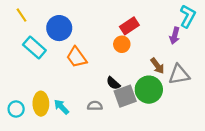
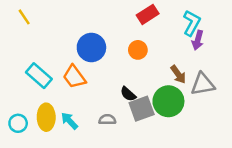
cyan L-shape: (188, 16) -> (192, 23), moved
red rectangle: (129, 26) -> (148, 14), moved
blue circle: (59, 28) -> (91, 47), moved
cyan rectangle: (34, 47) -> (39, 76), moved
orange trapezoid: (76, 57) -> (74, 77), moved

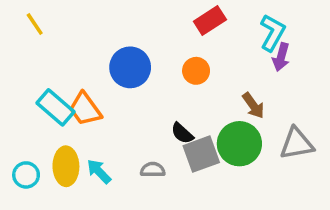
orange trapezoid: (74, 77) -> (85, 109), moved
gray triangle: (203, 84) -> (297, 144), moved

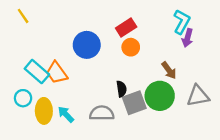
red rectangle: (210, 21) -> (126, 28), moved
black semicircle: (182, 133) -> (121, 89), turned -140
gray semicircle: (153, 170) -> (102, 113), size x1.5
cyan circle: (26, 175) -> (23, 98), moved

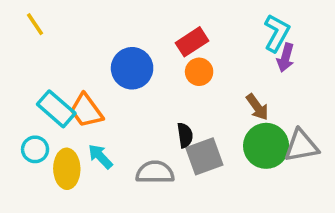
green circle: (160, 96) -> (266, 146), moved
cyan arrow: (66, 114) -> (100, 156), moved

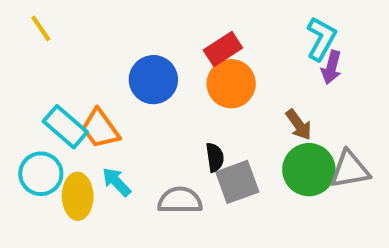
orange circle: (199, 72) -> (231, 84), size x1.5
cyan circle: (35, 149) -> (41, 174), size x1.4

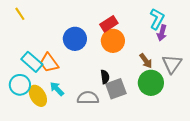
gray triangle: (350, 170) -> (172, 64), moved, turned -45
yellow ellipse: (78, 196) -> (38, 96), turned -30

